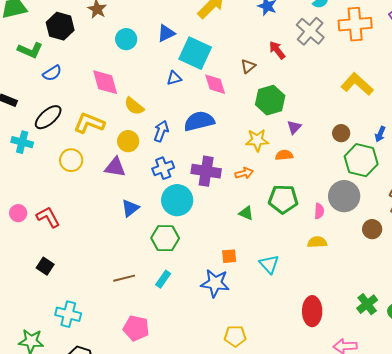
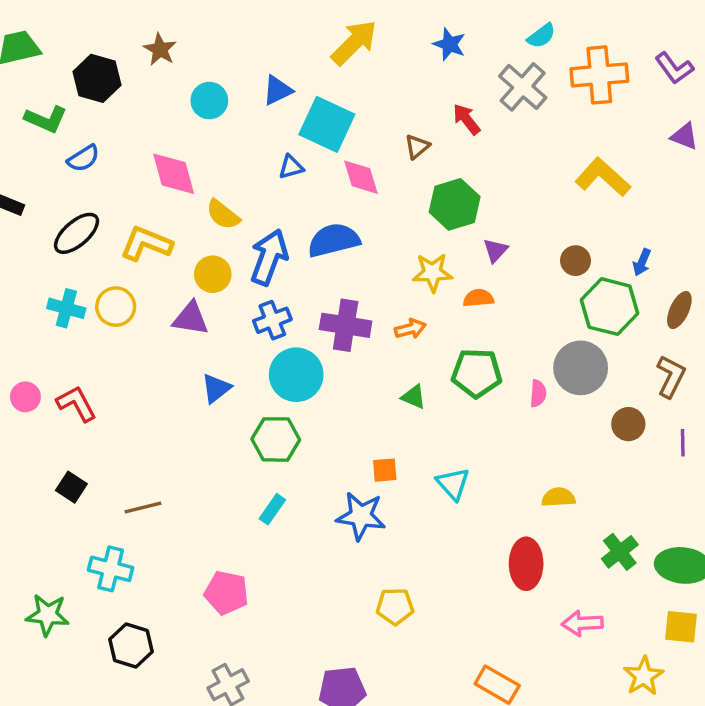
blue arrow: (161, 131) -> (269, 257), size x1.5
cyan cross: (22, 142) -> (66, 308), moved
yellow semicircle: (317, 242) -> (558, 497), moved
brown line: (124, 278) -> (143, 508), moved

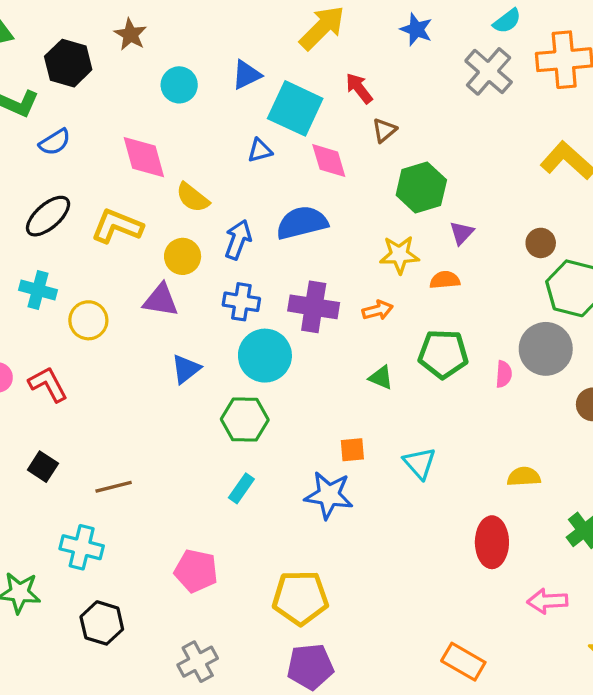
red arrow: (466, 119) -> (359, 88), moved
blue arrow: (269, 257) -> (238, 240), size x0.7
yellow circle: (116, 307) -> (88, 320), moved
blue cross: (272, 320) -> (241, 302), turned 30
yellow pentagon: (395, 606) -> (300, 598), moved, size x1.5

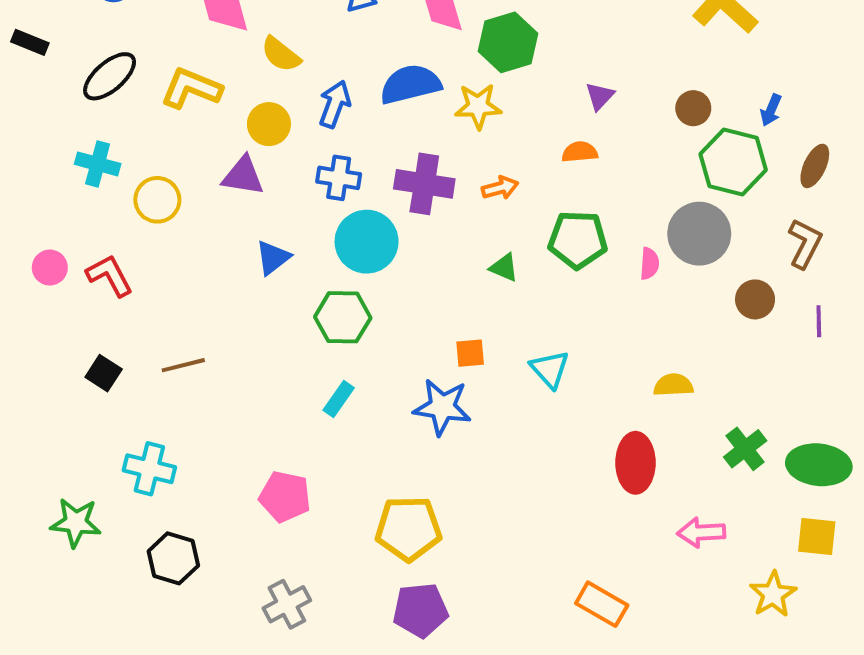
green hexagon: (421, 187) -> (508, 42), moved
yellow star: (399, 255) -> (478, 106), moved
brown line: (114, 487) -> (183, 365), moved

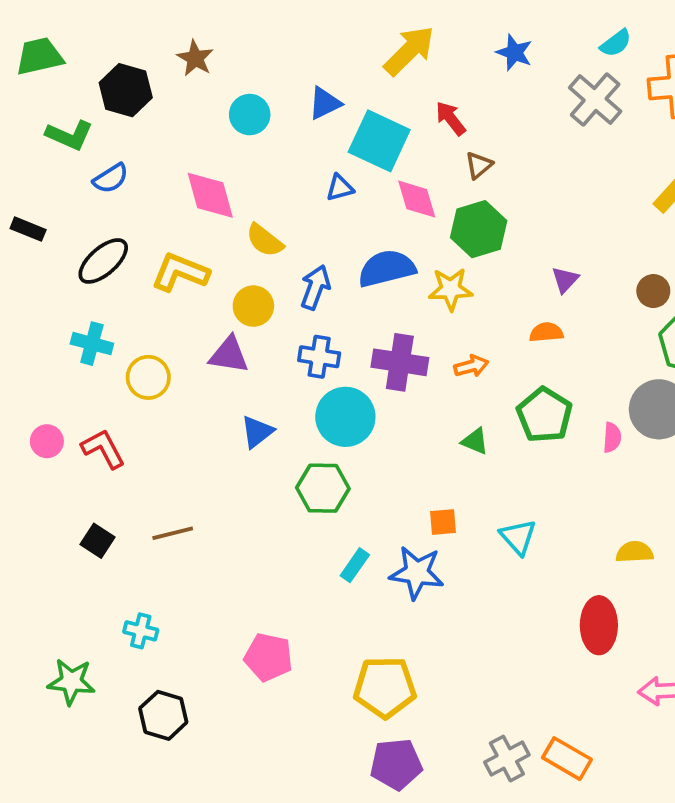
green pentagon: (578, 240) -> (544, 415), turned 30
cyan rectangle: (339, 399) -> (355, 565), moved
cyan cross: (149, 469) -> (141, 631), size x0.7
gray cross: (287, 604) -> (507, 759), moved

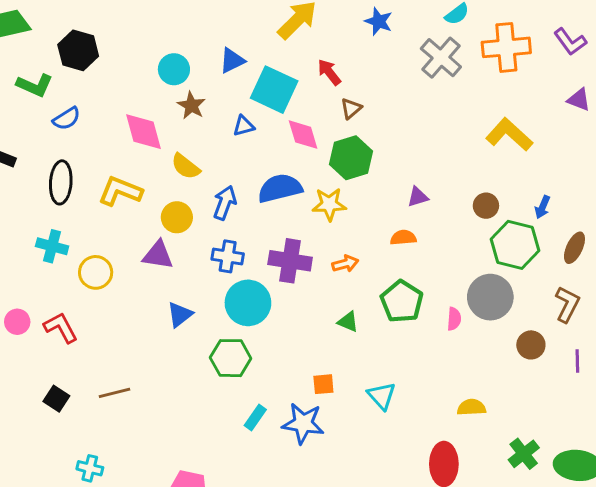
brown star: (195, 58) -> (191, 106), moved
black ellipse: (103, 261) -> (61, 182), turned -45
purple triangle: (565, 280) -> (418, 197), turned 30

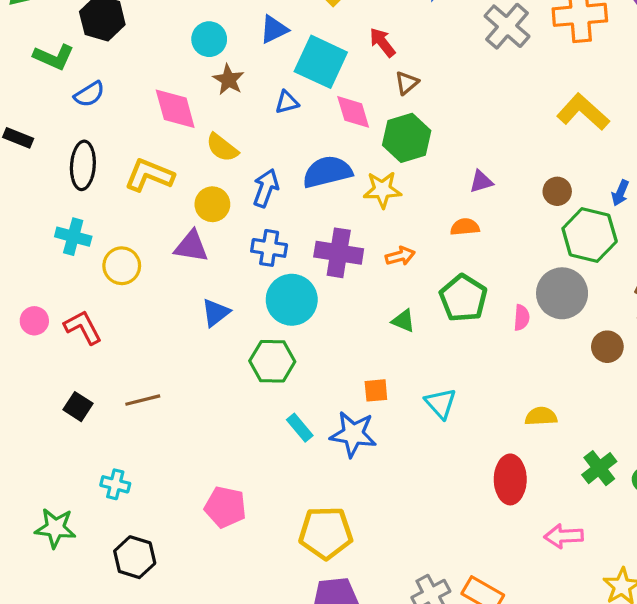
cyan rectangle: (255, 418) -> (300, 428), turned -75

